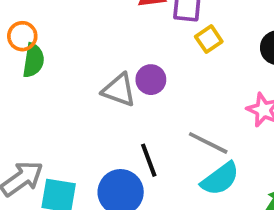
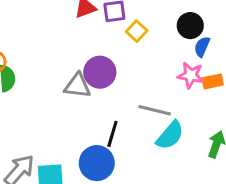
purple circle: (151, 80) -> (100, 72), size x1.4
black line: (149, 160) -> (112, 134), turned 50

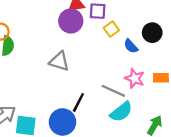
blue semicircle: (202, 47) -> (131, 46), moved, turned -77
purple circle: (100, 72) -> (71, 21), moved
pink star: (191, 75) -> (135, 78), moved

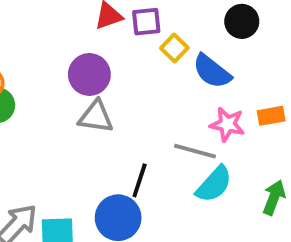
purple circle: (71, 21) -> (89, 74), moved
black circle: (152, 33) -> (242, 21), moved
blue semicircle: (131, 46) -> (212, 71), size x1.5

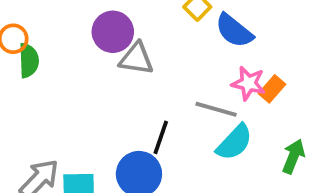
orange rectangle: (271, 116) -> (272, 89), moved, turned -40
gray triangle: (96, 117) -> (136, 59), moved

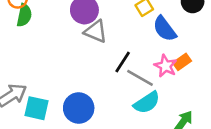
orange rectangle: (272, 89) -> (182, 62), moved
black line: (161, 137) -> (123, 62), moved

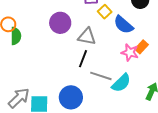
gray triangle: (96, 31) -> (87, 37), moved
black line: (123, 62) -> (83, 59), moved
gray line: (140, 78) -> (101, 76), moved

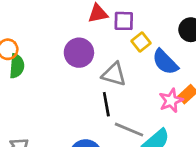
pink star: (130, 52) -> (171, 101), turned 30
black line: (83, 59) -> (106, 104), turned -36

